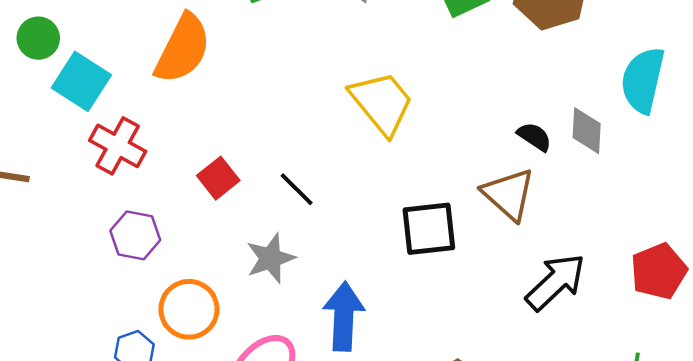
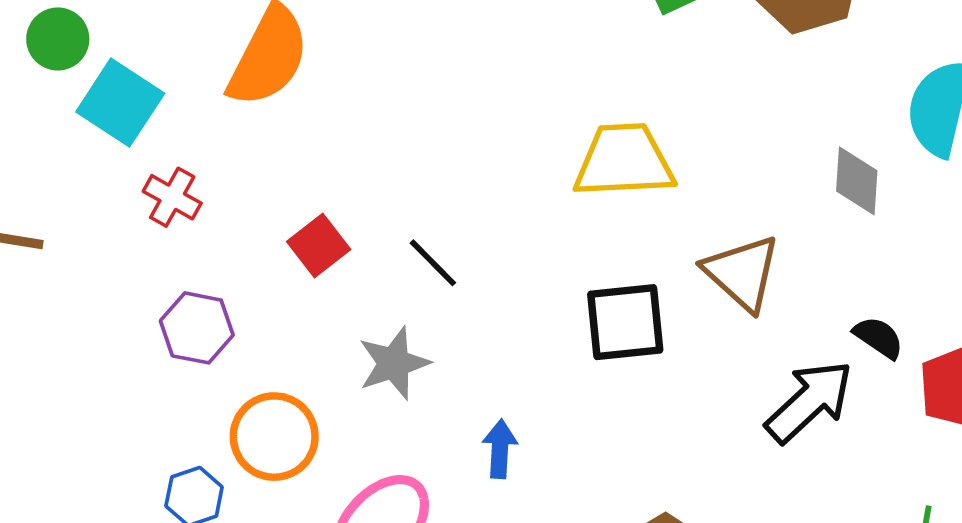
yellow trapezoid: (382, 103) -> (624, 161), moved, turned -54
black semicircle: (534, 137) -> (879, 337), moved
red cross: (118, 146) -> (172, 197), size x0.7
blue arrow: (344, 316) -> (500, 449), size x0.6

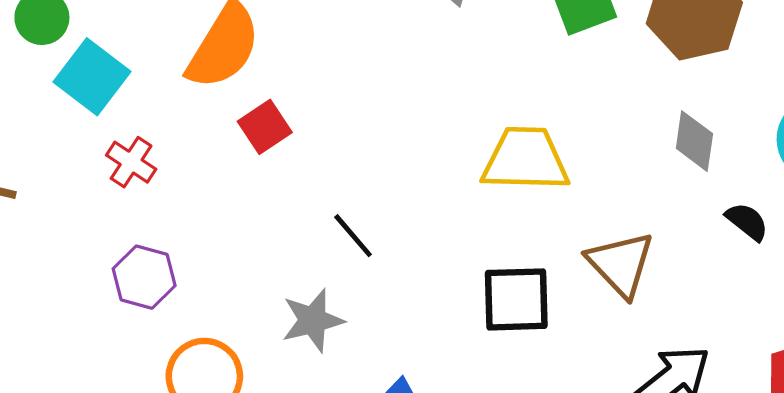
gray diamond: (857, 181) -> (694, 141), moved
red square: (319, 245) -> (265, 127), moved
black semicircle: (879, 337) -> (747, 222), moved

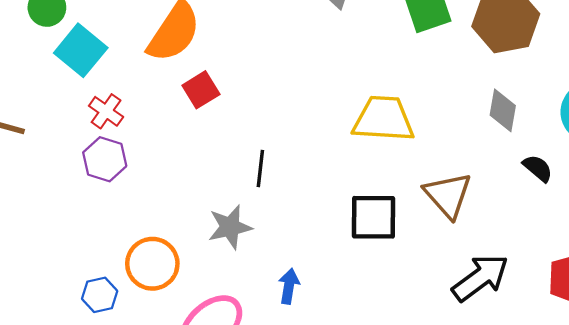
black line: (353, 236) -> (260, 168), turned 45
purple hexagon: (144, 277) -> (105, 159), moved

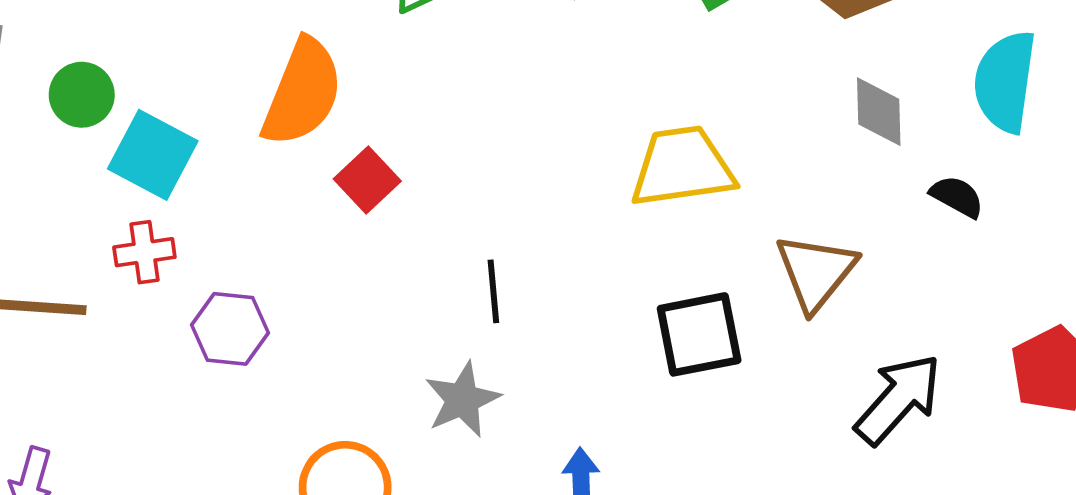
red cross: (106, 111) -> (144, 252), moved, turned -32
brown triangle: (448, 195) -> (816, 272), turned 32

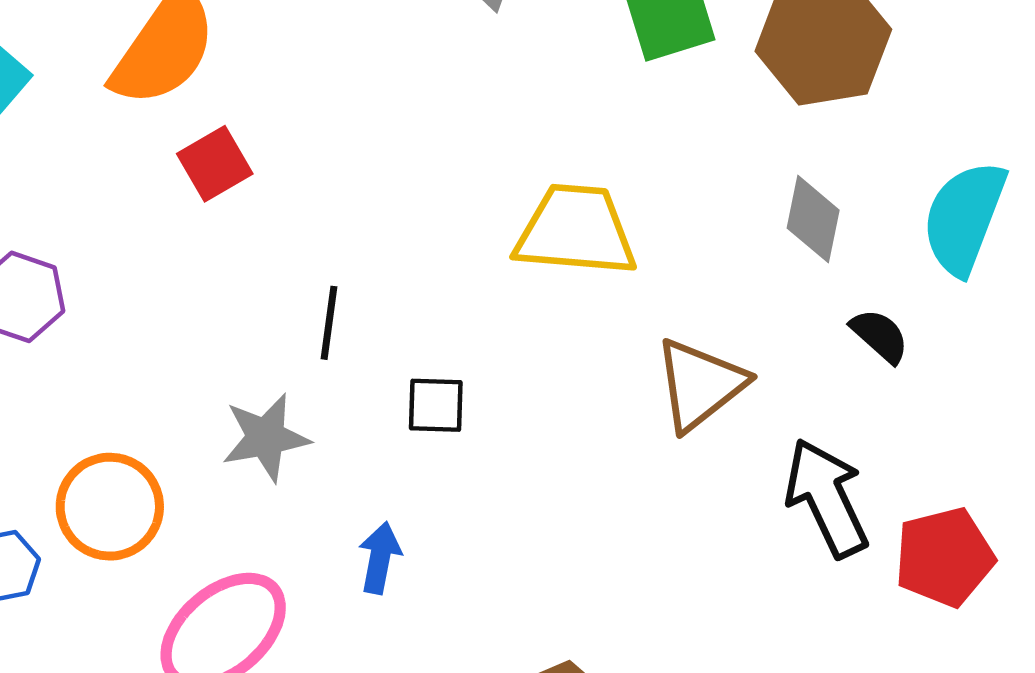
black square: (699, 334) -> (436, 405), moved, size x0.6
black arrow: (898, 399) -> (827, 498), moved, turned -80

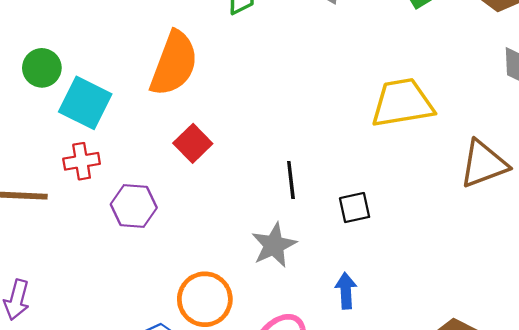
red square: (215, 164) -> (193, 143), moved
brown triangle: (700, 385) -> (484, 164), turned 32

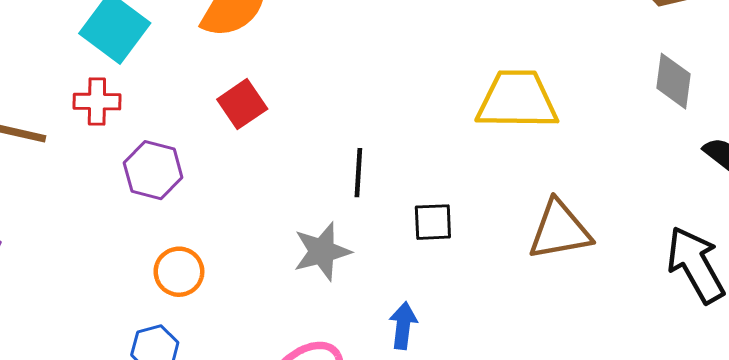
brown triangle: (484, 164) -> (560, 230), moved
orange circle: (205, 299) -> (179, 272), moved, size x0.7

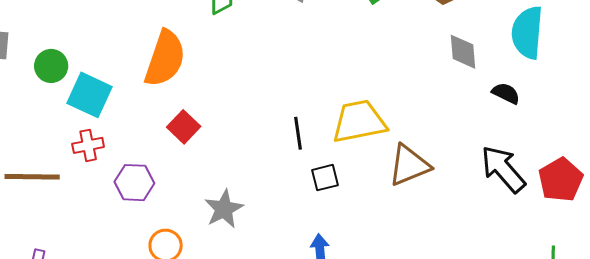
yellow trapezoid: (517, 100) -> (359, 122), moved
black line: (358, 173) -> (298, 133), moved
gray star: (322, 251) -> (224, 209), moved

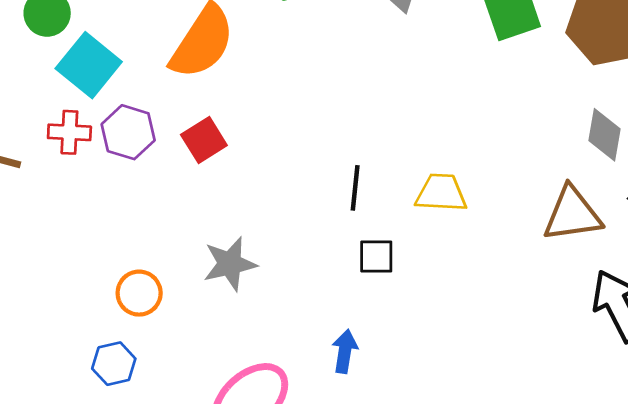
yellow trapezoid: (359, 122) -> (441, 193), size x0.7
brown triangle: (409, 165) -> (572, 214), moved
purple hexagon: (134, 183) -> (128, 132), moved

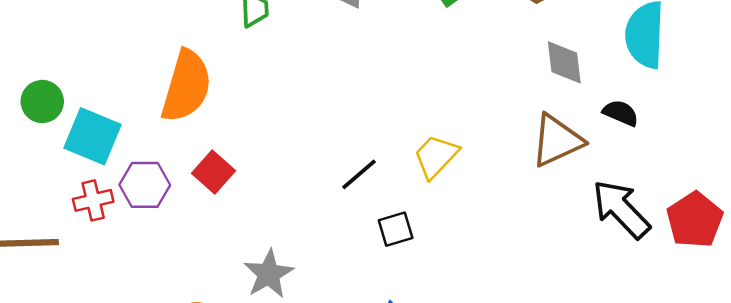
black line: (355, 188) -> (359, 174), turned 60
yellow trapezoid: (441, 193) -> (436, 156), turned -33

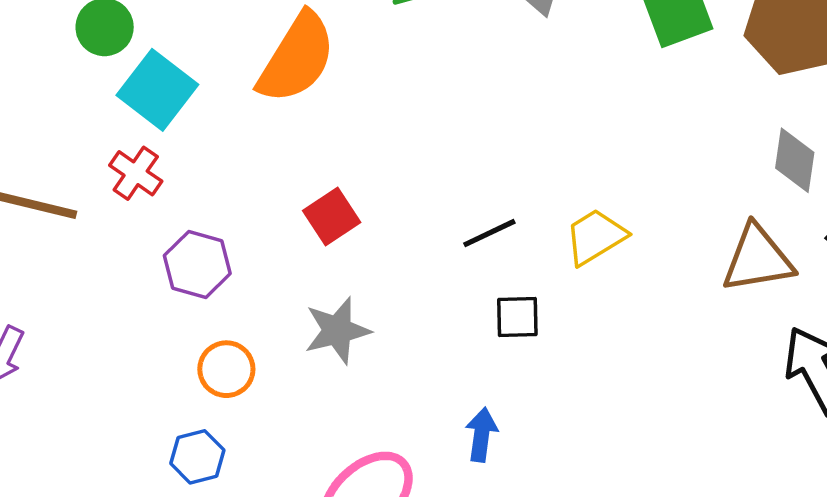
red square: (213, 172) -> (332, 217), moved
purple hexagon: (145, 185) -> (197, 264), moved
red cross: (93, 200) -> (136, 173), turned 33

